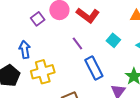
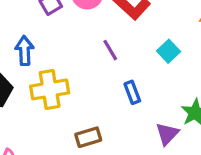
blue rectangle: (94, 68) -> (132, 92), size x0.6

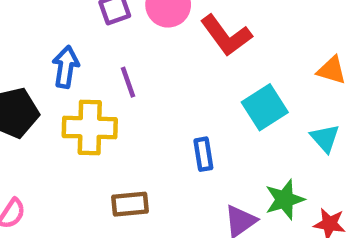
purple line: (110, 50) -> (128, 82), moved
cyan square: (169, 51) -> (265, 107), size x1.4

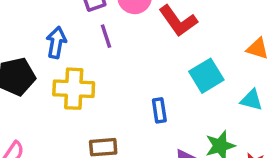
purple line: (128, 82) -> (106, 36), moved
cyan triangle: (325, 138) -> (251, 100), turned -35

